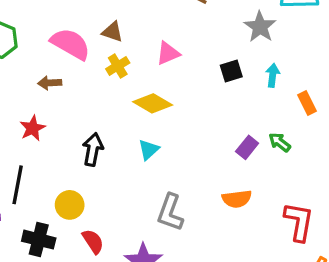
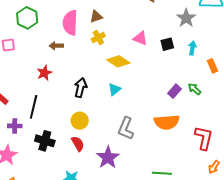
brown triangle: (112, 32) -> (96, 17), turned -40
pink semicircle: (70, 44) -> (70, 23), turned -120
pink triangle: (168, 53) -> (140, 38), moved, turned 42
orange semicircle: (237, 199) -> (167, 122), size x1.4
yellow circle: (70, 205) -> (80, 121), moved

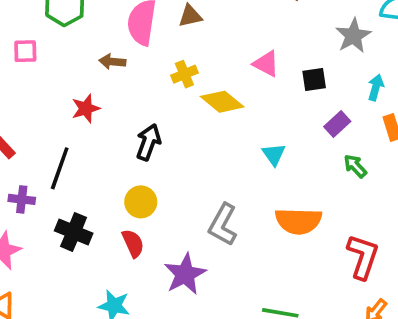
yellow cross: (98, 38) -> (184, 74), moved
cyan arrow: (192, 48) -> (376, 87), moved
cyan triangle: (115, 89) -> (274, 154), moved, turned -32
purple rectangle: (175, 91) -> (337, 124), moved

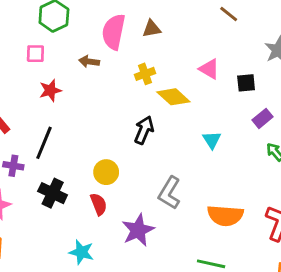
pink square: (25, 51) -> (35, 54), moved
red star: (86, 108) -> (50, 90), moved
black arrow: (148, 142) -> (144, 130), moved
orange semicircle: (298, 221) -> (225, 215), moved

